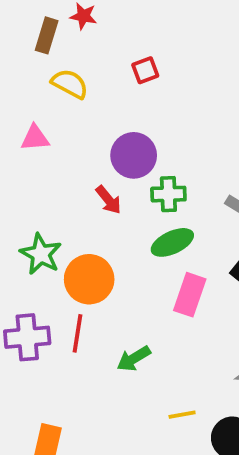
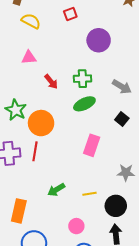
pink triangle: (35, 138) -> (29, 57), moved
purple circle: (134, 155) -> (99, 40), moved
pink rectangle: (190, 295) -> (92, 145), moved
green arrow: (134, 359) -> (56, 190), moved

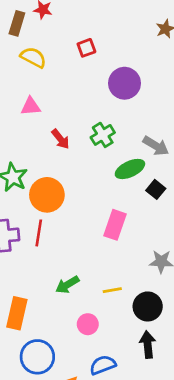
green cross: (82, 79) -> (103, 135), turned -30
green ellipse: (84, 104) -> (130, 169), moved
pink circle: (76, 226) -> (88, 324), moved

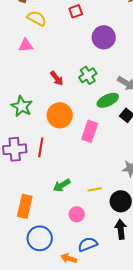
pink triangle: (31, 106) -> (26, 45), moved
orange circle: (47, 195) -> (60, 115), moved
pink rectangle: (115, 225) -> (90, 131), moved

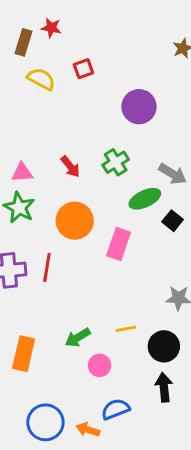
red square: (76, 11) -> (83, 69), moved
pink triangle: (26, 45) -> (22, 172), moved
green arrow: (62, 185) -> (78, 338), moved
blue circle: (40, 238) -> (45, 422), moved

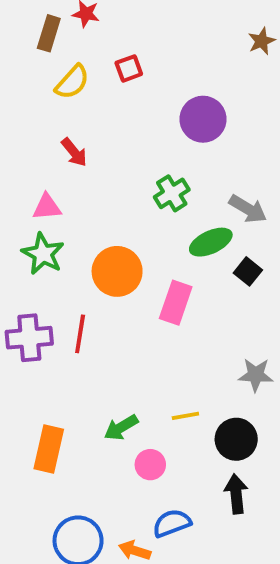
yellow semicircle: (41, 79) -> (72, 82), turned 104
red arrow: (70, 167) -> (74, 152), moved

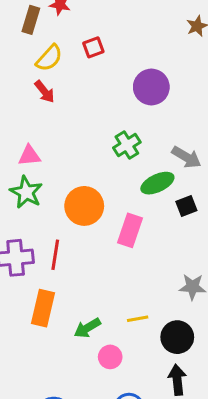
red arrow: (74, 152) -> (45, 92), moved
black square: (248, 271) -> (186, 206), turned 30
orange rectangle: (49, 449) -> (43, 308), moved

